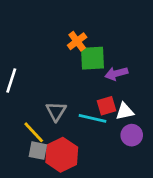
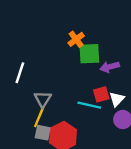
gray triangle: (56, 111) -> (43, 99), moved
white triangle: (125, 111) -> (117, 99), turned -35
yellow line: (34, 132) -> (39, 117), turned 66

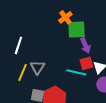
purple arrow: (110, 67) -> (85, 45), moved, turned -98
yellow line: (39, 117) -> (22, 72), moved

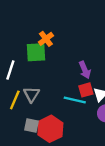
orange cross: (65, 17) -> (46, 39), moved
green square: (76, 29) -> (36, 52), moved

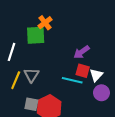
purple arrow: (85, 70) -> (82, 52), turned 77
red square: (86, 90) -> (83, 71), turned 32

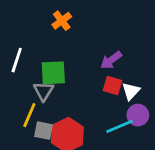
green square: (36, 35) -> (53, 73), moved
yellow line: (16, 80) -> (29, 115), moved
cyan line: (72, 80) -> (120, 126), moved, turned -36

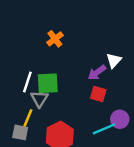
white line: (17, 60) -> (27, 82), moved
white triangle: (131, 91) -> (114, 60), moved
gray square: (43, 131) -> (20, 132), moved

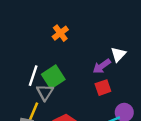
green square: (48, 83) -> (53, 77), turned -30
red square: (98, 94) -> (103, 88), turned -35

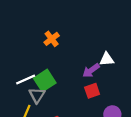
white triangle: (118, 54) -> (107, 59), turned 42
white line: (33, 76) -> (26, 79), turned 48

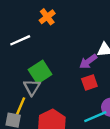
orange cross: (52, 39) -> (47, 17), moved
white line: (26, 79) -> (20, 40), moved

